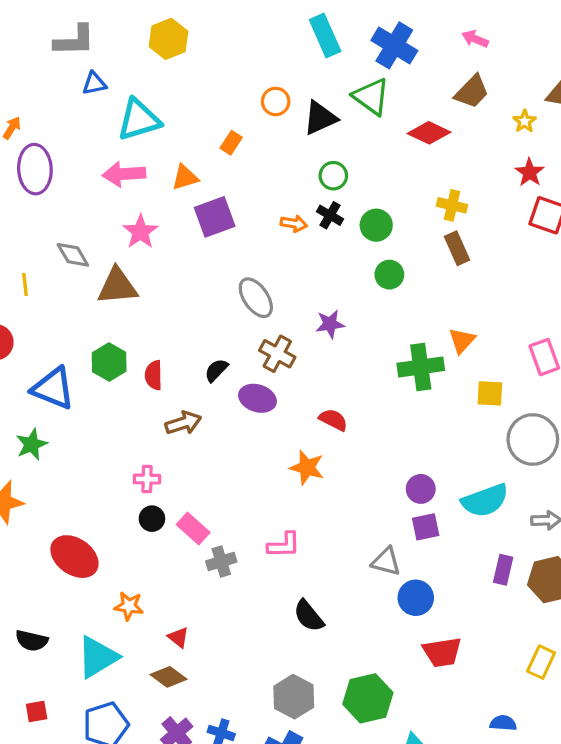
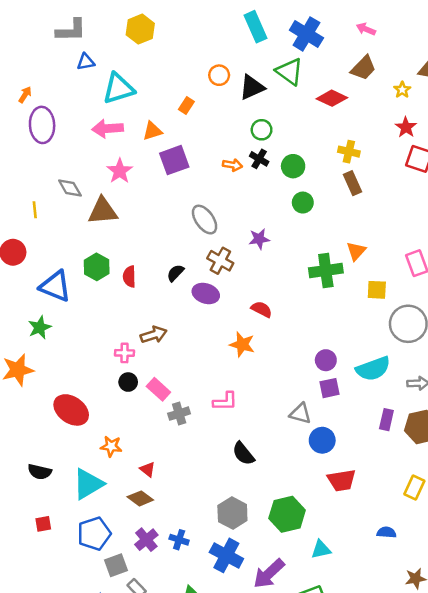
brown arrow: (183, 423) -> (154, 335), moved

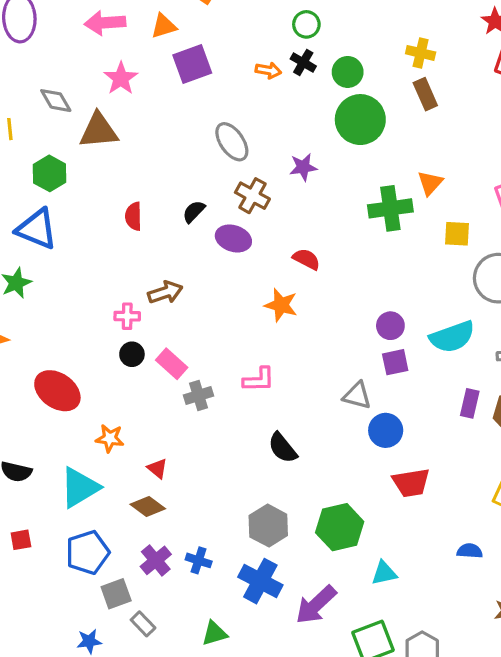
green circle: (303, 203) -> (360, 120), size x1.8
green hexagon: (97, 267) -> (49, 173), moved

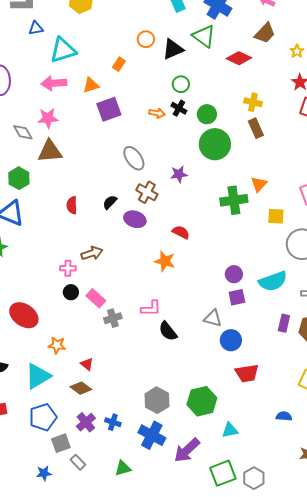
pink star: (121, 78) -> (48, 118), moved, turned 30
black semicircle: (283, 448) -> (168, 331), moved

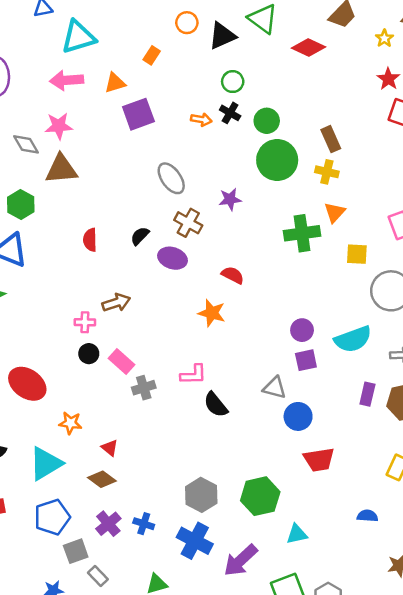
yellow cross: (253, 102) -> (327, 172), moved

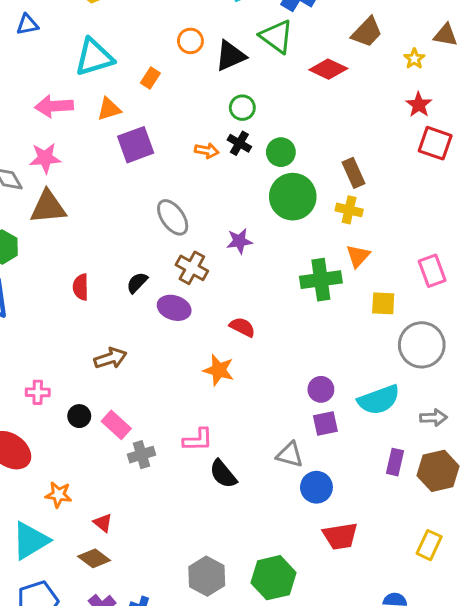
cyan triangle: (78, 37) -> (94, 57), moved
pink cross: (85, 322) -> (38, 392), moved

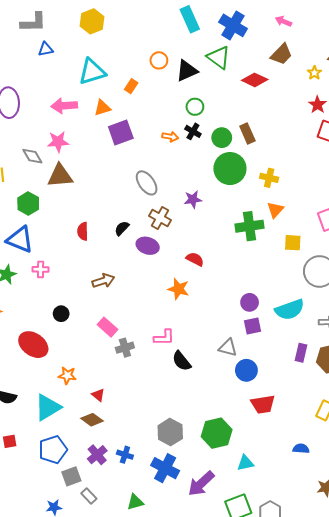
brown rectangle: (354, 173) -> (247, 134), moved
pink cross: (38, 392) -> (41, 269), moved
black circle: (79, 416) -> (61, 314), moved

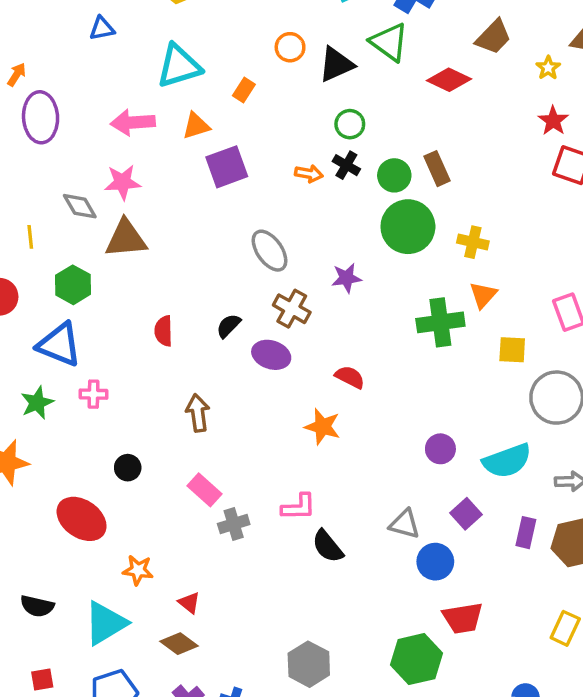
brown arrow: (103, 281) -> (198, 413), turned -80
purple square: (253, 326) -> (466, 514), moved, turned -30
green hexagon: (217, 433) -> (416, 659), moved

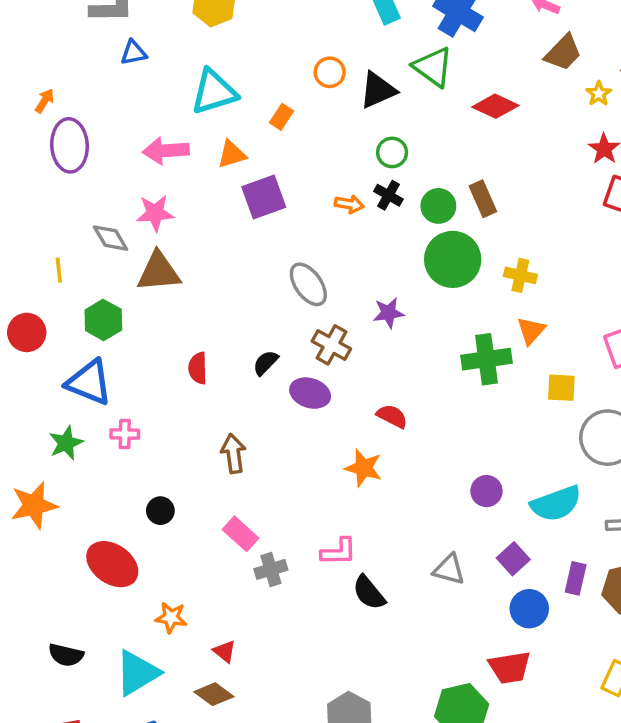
brown trapezoid: (493, 37) -> (563, 53), moved
blue circle: (435, 562) -> (529, 609), moved

